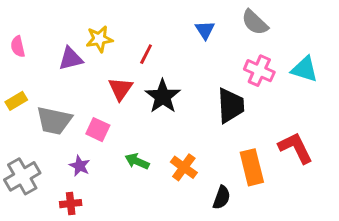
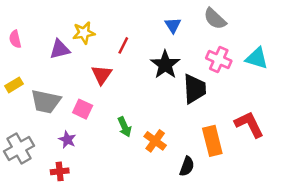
black star: (163, 96) -> (165, 65), moved
green arrow: (137, 161) -> (125, 127), moved, turned -138

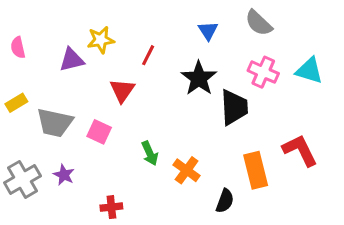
purple star: (67, 140) -> (64, 175), moved
red cross: (60, 171) -> (111, 207), moved

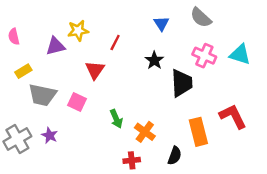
black star: (199, 78) -> (154, 60), size x0.7
yellow rectangle: (16, 103) -> (23, 71), moved
red cross: (111, 207) -> (132, 160), moved

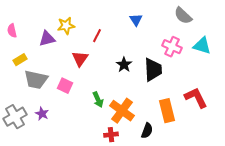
gray semicircle: (201, 18) -> (183, 16), moved
black star: (154, 60) -> (124, 65), moved
orange cross: (145, 132) -> (122, 111), size x1.4

